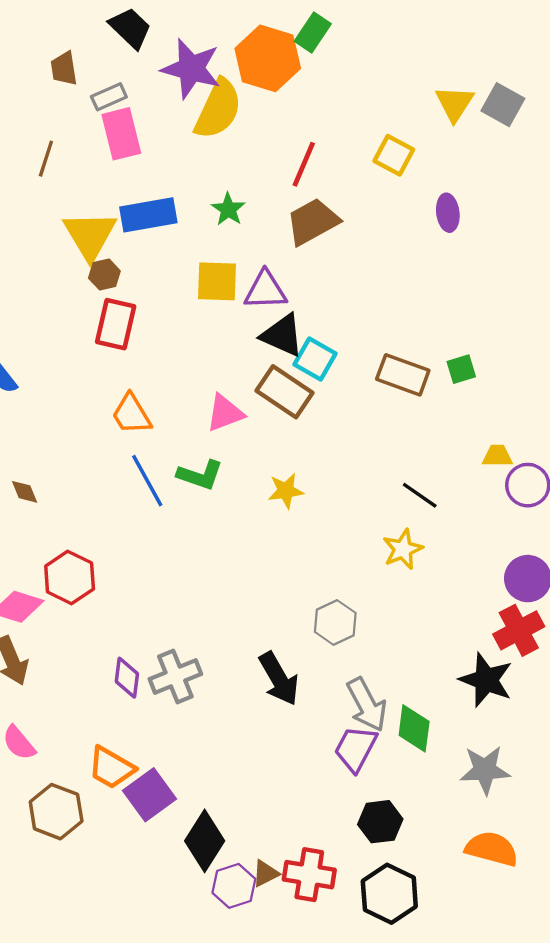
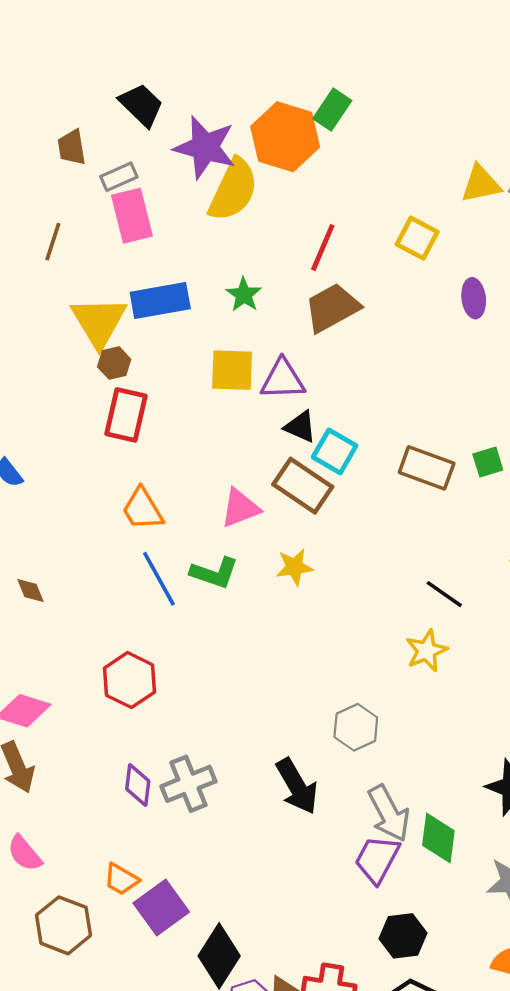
yellow triangle: (455, 103) -> (481, 184), turned 45
black triangle: (282, 335) -> (300, 427), size x0.7
yellow star: (286, 491) -> (295, 567), moved
red hexagon: (70, 577) -> (130, 680), moved
orange trapezoid: (111, 768) -> (121, 879), size x0.7

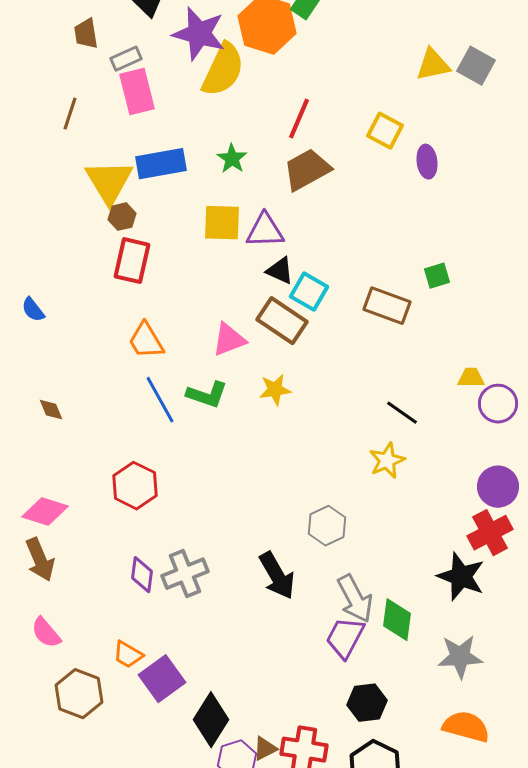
yellow square: (417, 238) -> (385, 131), moved
green square: (488, 462) -> (437, 276), moved

